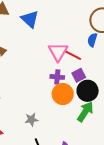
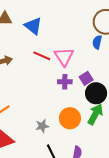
red line: (73, 55) -> (42, 56), moved
orange circle: (63, 94) -> (70, 118), moved

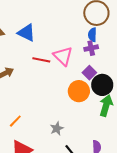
purple cross: (65, 82) -> (91, 48), moved
orange circle: (70, 118) -> (79, 91), moved

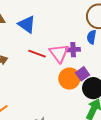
purple cross: (91, 48) -> (73, 50), moved
orange circle: (79, 91) -> (69, 79), moved

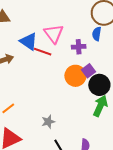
blue triangle: (27, 24) -> (29, 42), moved
pink triangle: (59, 53) -> (54, 34), moved

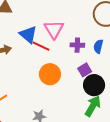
blue semicircle: (97, 34) -> (98, 46), moved
orange circle: (75, 76) -> (50, 74), moved

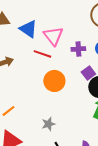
blue triangle: (28, 35) -> (28, 29), moved

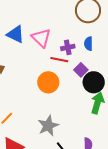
red line: (42, 54) -> (59, 60), moved
gray star: (48, 124) -> (48, 126), size x1.5

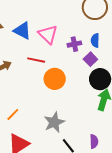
red line: (59, 60) -> (36, 60), moved
purple square: (81, 70) -> (90, 59), moved

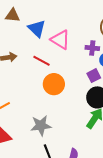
pink triangle: (48, 34) -> (60, 40), turned -30
purple cross: (74, 44) -> (92, 48), moved

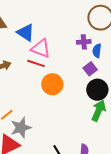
pink triangle: (60, 40) -> (41, 48), moved
gray star: (41, 126) -> (21, 128), moved

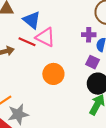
red line: (36, 63) -> (27, 42), moved
purple square: (90, 69) -> (93, 62), turned -32

